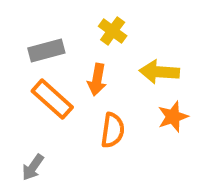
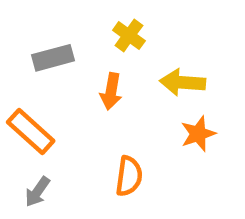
orange rectangle: (52, 99) -> (31, 132), moved
orange semicircle: (113, 130) -> (129, 176), moved

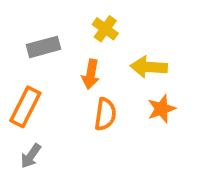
orange rectangle: (31, 132) -> (25, 107), turned 75
orange semicircle: (129, 176) -> (105, 114), moved

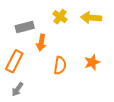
yellow arrow: (149, 67) -> (91, 18), moved
orange arrow: (91, 74) -> (41, 43), moved

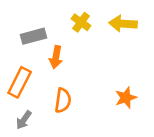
orange star: (92, 62) -> (126, 98), moved
orange semicircle: (60, 65) -> (63, 100), moved

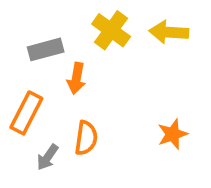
yellow cross: (81, 22) -> (111, 30), size x1.4
gray arrow: (24, 120) -> (48, 157), moved

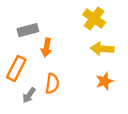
yellow cross: (111, 30) -> (94, 19), moved
yellow arrow: (169, 32) -> (102, 49), moved

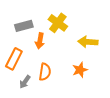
yellow cross: (94, 19) -> (58, 23), moved
orange star: (105, 81) -> (80, 70), moved

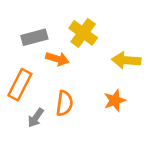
orange arrow: (40, 41) -> (57, 59), turned -84

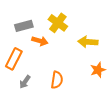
orange star: (115, 100) -> (98, 70), moved
orange semicircle: (64, 103) -> (57, 80), moved

